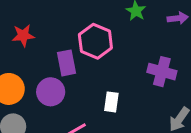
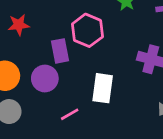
white rectangle: (111, 102) -> (103, 88), size x1.5

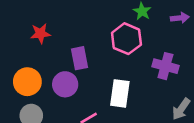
pink hexagon: (87, 30) -> (126, 39), moved

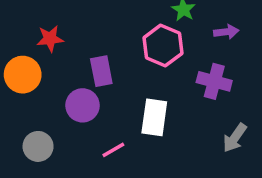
purple arrow: (180, 18) -> (226, 32), moved
orange circle: (27, 82) -> (23, 75), moved

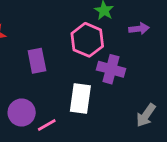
purple cross: (214, 81) -> (111, 69), moved
purple circle: (83, 105) -> (22, 112), moved

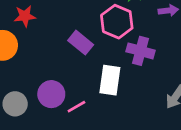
purple rectangle: (37, 61) -> (81, 43), moved, turned -40

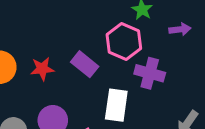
red star: (25, 16) -> (42, 69), moved

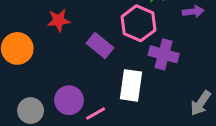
red star: (42, 69) -> (59, 20), moved

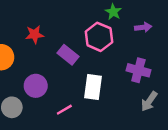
purple cross: (164, 54) -> (138, 70), moved
purple circle: (69, 100) -> (36, 86), moved

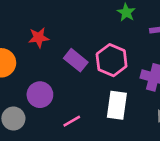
pink hexagon: (99, 37) -> (112, 60), moved
white rectangle: (93, 87) -> (117, 105), moved

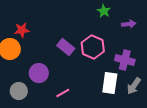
red star: (39, 38) -> (22, 30), moved
white rectangle: (117, 105) -> (110, 83), moved

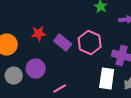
red star: (22, 30) -> (39, 34), moved
gray circle: (19, 91) -> (14, 76), moved

